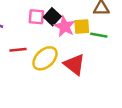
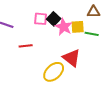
yellow ellipse: (45, 58) -> (54, 72), moved

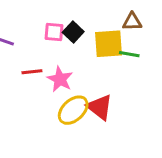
pink star: (64, 27) -> (60, 79), moved
yellow square: (78, 27) -> (109, 44), size x1.5
red triangle: (72, 58) -> (100, 107), moved

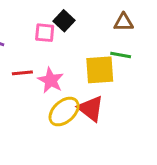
black square: (73, 32) -> (64, 21), moved
yellow square: (109, 44) -> (100, 70), moved

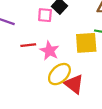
red triangle: (91, 109) -> (74, 84), moved

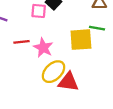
red triangle: (74, 84) -> (68, 82), turned -30

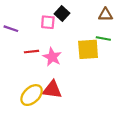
yellow ellipse: (54, 72) -> (32, 95), moved
red triangle: (68, 82) -> (52, 90), moved

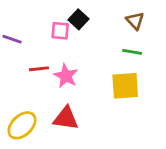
brown triangle: (105, 15) -> (135, 21), turned 48
yellow square: (88, 49) -> (125, 86), moved
yellow ellipse: (32, 95) -> (22, 125), moved

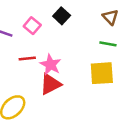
pink square: (60, 31) -> (32, 26), moved, turned 35
red triangle: (66, 118) -> (51, 84), moved, turned -35

